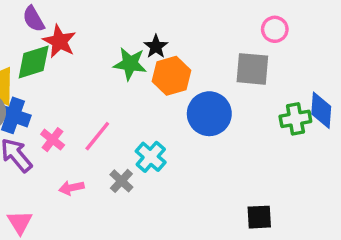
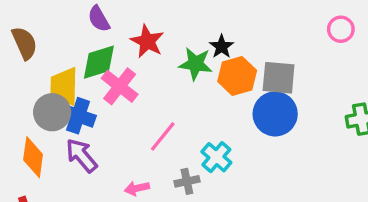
red star: (59, 41) -> (147, 41), moved
gray square: (252, 69) -> (279, 78), moved
pink cross: (53, 140) -> (120, 86), moved, size x1.5
gray cross: (121, 181) -> (187, 181), turned 35

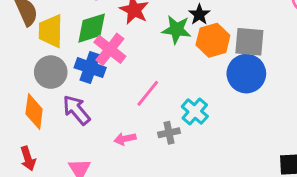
yellow trapezoid: (64, 86) -> (51, 31), moved
blue cross: (78, 116) -> (90, 68), moved

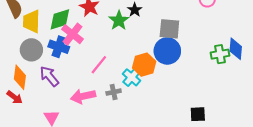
green star: (177, 30) -> (119, 20), turned 30
orange hexagon: (213, 40) -> (144, 65), moved
pink arrow: (125, 139) -> (83, 96), size x1.6
red arrow: (28, 159) -> (15, 97), moved, turned -35

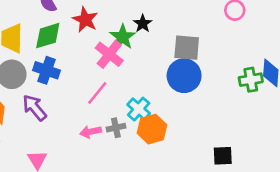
pink cross: (73, 34) -> (109, 54), moved
orange hexagon: (144, 65) -> (152, 129), moved
pink arrow: (83, 96) -> (91, 132), moved, size x0.7

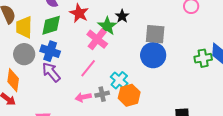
purple arrow: (34, 108) -> (51, 72), moved

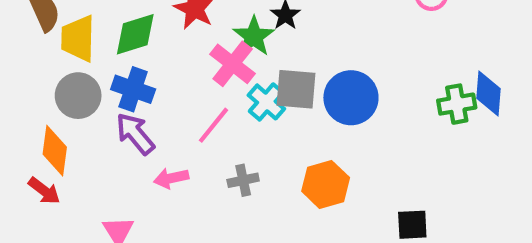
gray square: (155, 34) -> (296, 89), moved
cyan cross: (119, 80) -> (266, 102), moved
orange hexagon: (129, 95) -> (326, 184), moved
pink arrow: (83, 97) -> (171, 178), moved

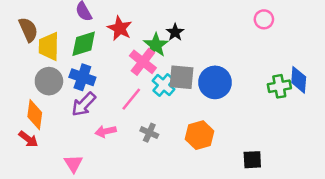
purple arrow: (135, 134) -> (84, 104), turned -96
gray cross: (243, 180) -> (149, 133), turned 36

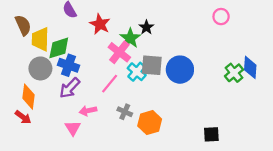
green diamond: (84, 44) -> (59, 48), moved
green cross: (279, 86) -> (234, 73), turned -30
orange hexagon: (200, 135) -> (150, 123), moved
pink triangle: (73, 164) -> (73, 128), moved

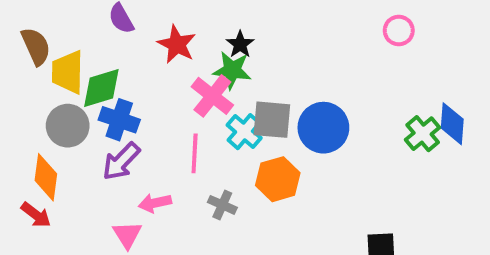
black star: (146, 27) -> (240, 44), moved
green star: (130, 38) -> (232, 70), turned -30
pink line: (110, 84) -> (195, 153), turned -36
orange hexagon: (150, 123) -> (278, 179), moved

